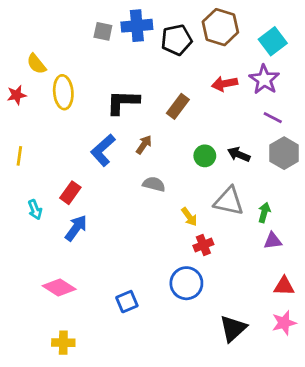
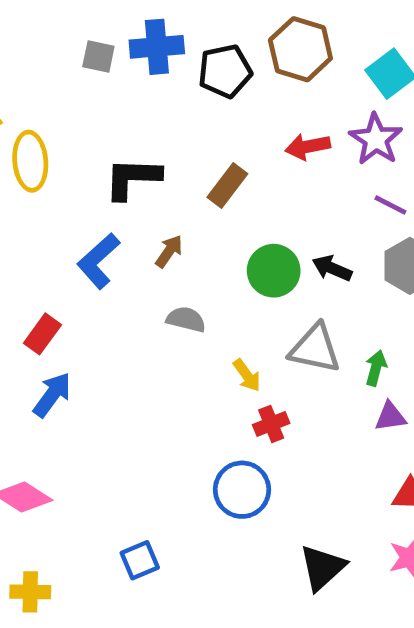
green circle: (205, 156) -> (274, 271), size x1.4
blue square: (127, 302) -> (140, 560), moved

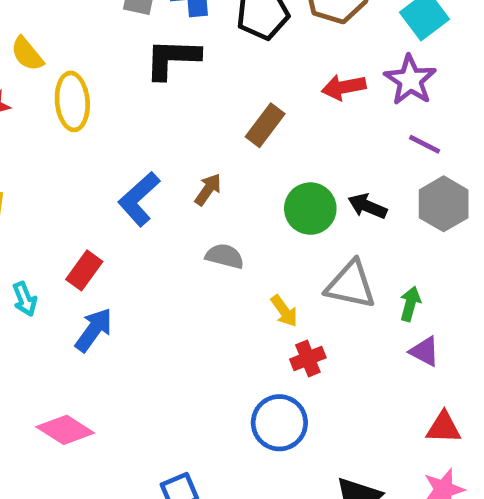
black L-shape: (132, 178) -> (172, 59), moved
purple triangle: (390, 417) -> (425, 351), turned 36

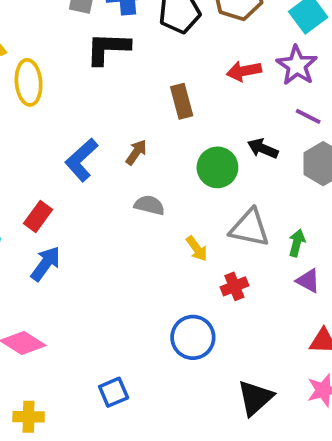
brown rectangle: (265, 125) -> (182, 101), turned -52
black arrow: (367, 206) -> (263, 148), moved
red cross: (308, 358) -> (234, 286), moved

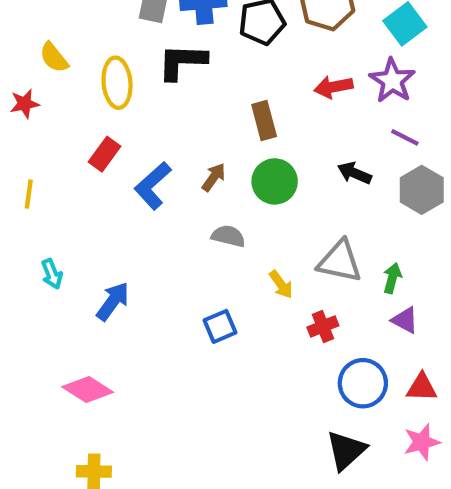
yellow ellipse: (29, 82) -> (117, 83), moved
green circle: (217, 167) -> (275, 181), moved
red rectangle: (38, 216) -> (104, 154), moved
blue circle: (193, 337) -> (363, 383), moved
blue square: (114, 392) -> (220, 326), moved

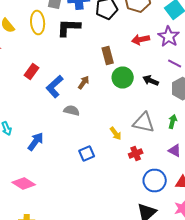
yellow ellipse: (117, 83) -> (38, 22), moved
green circle: (275, 181) -> (123, 78), moved
gray semicircle: (228, 236) -> (72, 110), moved
green arrow: (392, 278) -> (173, 122), moved

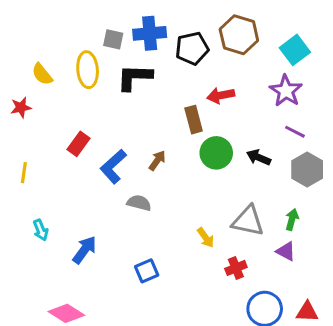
red arrow: (141, 40) -> (221, 95), moved
purple triangle: (175, 150) -> (286, 251), moved
blue square: (87, 154) -> (147, 271), moved

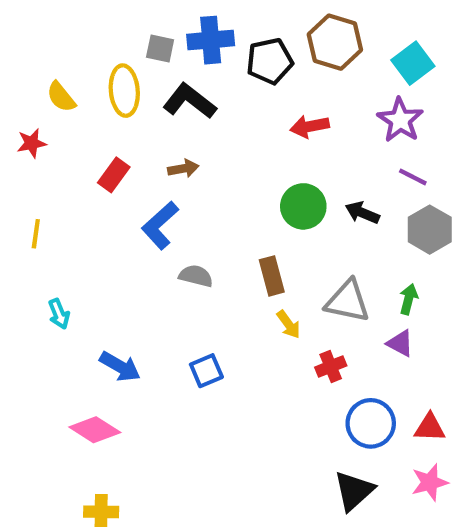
black L-shape: (134, 77) -> (190, 101), turned 36
brown rectangle: (194, 120) -> (272, 276), moved
red rectangle: (78, 144) -> (114, 175), moved
brown arrow: (157, 160) -> (183, 169), moved, turned 45
blue arrow: (85, 250) -> (120, 366), moved, turned 84

